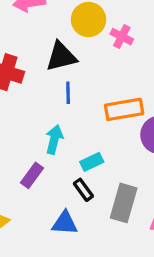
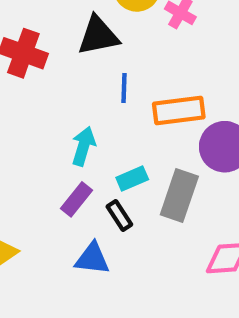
blue line: (68, 93) -> (124, 88), moved
purple rectangle: (32, 175) -> (76, 199), moved
gray rectangle: (124, 203) -> (179, 195), moved

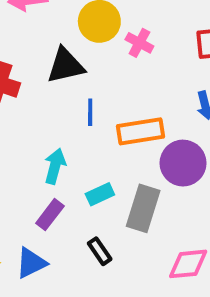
black rectangle: (119, 215) -> (100, 251), moved
blue triangle: (92, 259) -> (31, 263), moved, turned -32

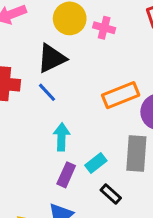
blue line: (90, 112) -> (47, 92), moved, turned -30
cyan rectangle: (100, 194) -> (96, 163), moved

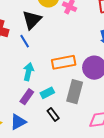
black triangle: (52, 58) -> (32, 20), turned -30
orange rectangle: (121, 95) -> (64, 62), moved

